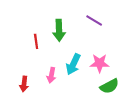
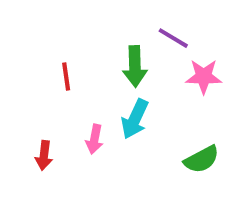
green arrow: (59, 30) -> (135, 66), moved
pink star: (100, 63) -> (204, 76), moved

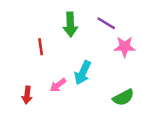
green arrow: (135, 66) -> (70, 24), moved
pink arrow: (94, 139) -> (58, 85), turned 42

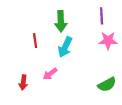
purple line: (106, 23) -> (102, 16), moved, turned 56
cyan arrow: (83, 73) -> (65, 47), moved

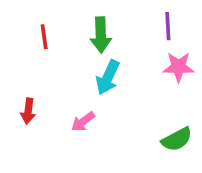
red line: (35, 41) -> (44, 37), moved
red arrow: (23, 82) -> (28, 111), moved

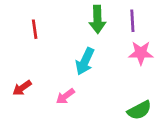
green arrow: (101, 35) -> (97, 19), moved
red arrow: (28, 111) -> (22, 88), turned 48

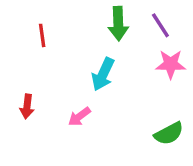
purple line: (132, 21) -> (160, 25), turned -30
red arrow: (22, 88) -> (27, 106), turned -48

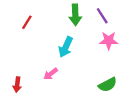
red line: (42, 35) -> (27, 22), turned 40
red arrow: (27, 106) -> (17, 85), moved

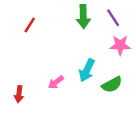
cyan arrow: (66, 47) -> (87, 70), moved
green semicircle: (108, 85) -> (112, 85), moved

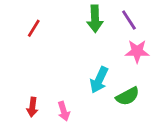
pink arrow: (56, 82) -> (64, 111), moved, turned -70
red arrow: (19, 94) -> (32, 107), moved

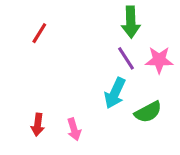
green arrow: (95, 19) -> (131, 22), moved
purple line: (129, 20) -> (126, 58), moved

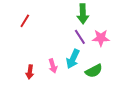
red arrow: (38, 125) -> (30, 72), moved
pink arrow: (74, 129) -> (53, 66), moved

